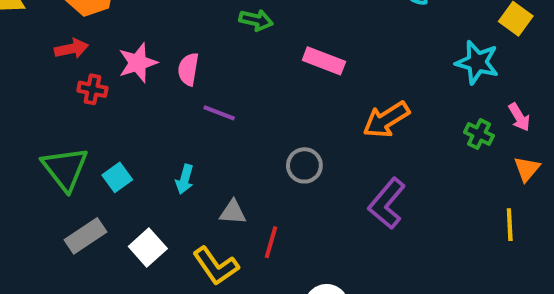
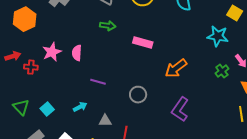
red arrow: (72, 49) -> (13, 56), moved
purple line: (219, 113) -> (98, 82), moved
green cross: (479, 134) -> (222, 71), turned 32
green triangle: (65, 169) -> (21, 107), size x0.7
cyan arrow: (185, 179) -> (80, 107), turned -128

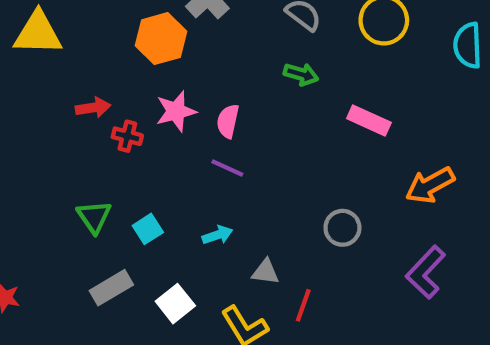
orange hexagon: (25, 19) -> (161, 39), moved
purple line: (98, 82) -> (227, 168), moved

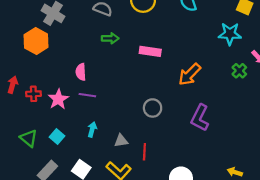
red arrow: (93, 108) -> (13, 85), turned -49
pink star: (176, 111) -> (58, 99), moved
cyan arrow: (217, 235) -> (92, 129), turned -40

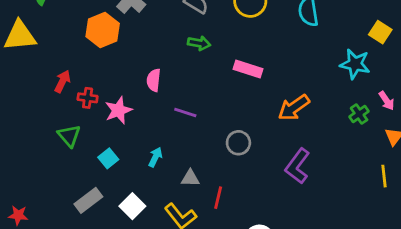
purple line: (87, 95) -> (185, 113), moved
green triangle: (29, 138) -> (69, 136), moved

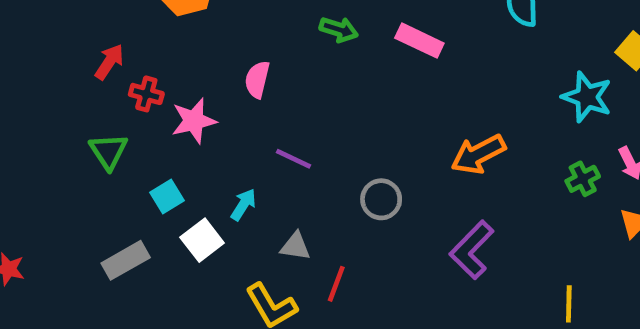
pink rectangle: (248, 69) -> (419, 41), moved
purple line: (185, 113) -> (294, 159), moved
yellow line: (384, 176) -> (569, 304), moved
white square: (132, 206) -> (202, 240), moved

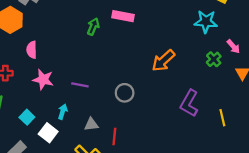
green arrow: (339, 29) -> (93, 27), moved, turned -70
pink semicircle: (257, 80) -> (32, 50), moved
pink star: (194, 121) -> (43, 79), moved, turned -30
purple L-shape: (472, 250) -> (189, 103), moved

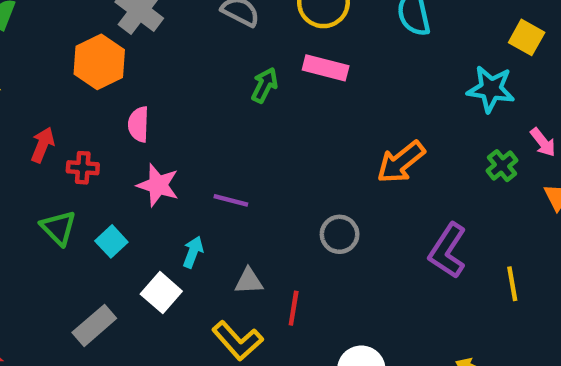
gray circle: (125, 93) -> (340, 234), moved
cyan square: (27, 117) -> (111, 241), moved

